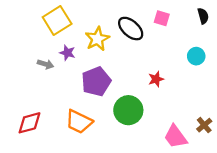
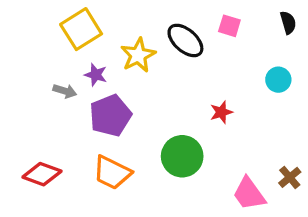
purple pentagon: (96, 81) -> (110, 115), moved
red diamond: (29, 123) -> (42, 174), turned 35

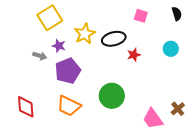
black ellipse: (185, 40) -> (114, 39), moved, turned -55
red star: (221, 112) -> (134, 55), moved
red diamond: (42, 174) -> (26, 107), turned 65

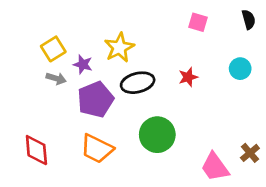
yellow square: (50, 18) -> (53, 49), moved, size x0.7
black ellipse: (114, 39) -> (138, 83), moved

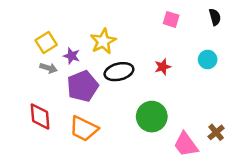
green circle: (157, 135) -> (152, 117), moved
red diamond: (36, 150) -> (40, 117), moved

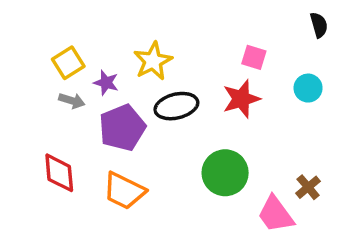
pink square: (171, 19) -> (254, 57), moved
red star: (163, 67) -> (241, 99), size x1.5
brown cross: (216, 132) -> (308, 187), moved

